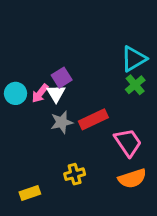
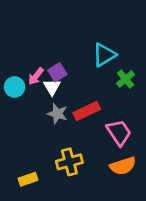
cyan triangle: (134, 59) -> (104, 55), moved
pink arrow: (40, 93) -> (36, 76), moved
gray star: (62, 122) -> (57, 114), turned 30
yellow cross: (75, 174) -> (69, 162), size x1.4

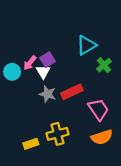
yellow rectangle: (28, 179) -> (31, 144), moved

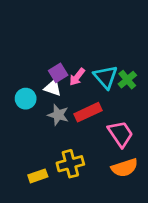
cyan triangle: (86, 45) -> (106, 77), moved, turned -40
pink arrow: (30, 63) -> (77, 77), moved
cyan circle: (12, 72) -> (26, 99), moved
white triangle: (43, 72) -> (53, 88), turned -40

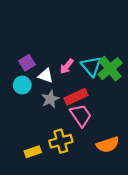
purple square: (58, 73) -> (27, 63), moved
green cross: (127, 80) -> (110, 69), size x1.5
gray star: (58, 115) -> (50, 99), turned 30
pink trapezoid: (121, 134) -> (81, 115), moved

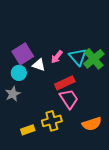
purple square: (27, 63) -> (23, 54), size x1.5
gray star: (50, 99) -> (13, 94), moved

